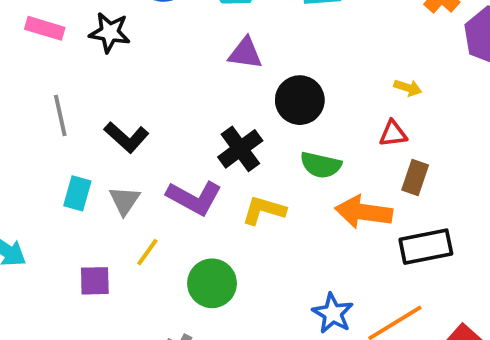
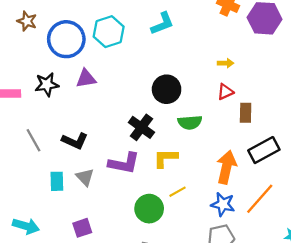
purple triangle: (245, 53) -> (86, 79), moved
orange arrow: (364, 212) -> (226, 167), moved, turned 112
yellow line: (147, 252) -> (177, 192), moved, turned 42

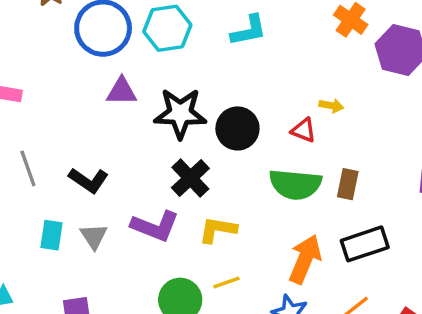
black star: (47, 84) -> (180, 113), moved, size x1.4
red triangle: (225, 92) -> (304, 130), moved, turned 36
green semicircle: (190, 122) -> (295, 184), moved, size x1.4

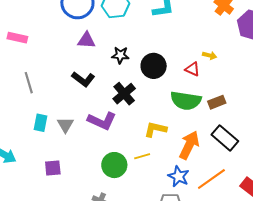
black star: (180, 113) -> (120, 55), size x0.6
black L-shape: (89, 180) -> (83, 79), moved
brown rectangle: (348, 184) -> (217, 102), turned 54
yellow L-shape: (218, 230) -> (155, 129), moved
black rectangle: (365, 244) -> (225, 138), turned 56

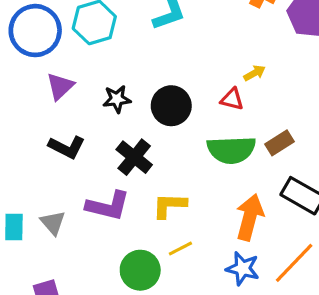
purple triangle: (86, 40) -> (60, 86), turned -36
yellow arrow: (210, 55) -> (255, 73), turned -32
yellow L-shape: (155, 129) -> (169, 205), moved

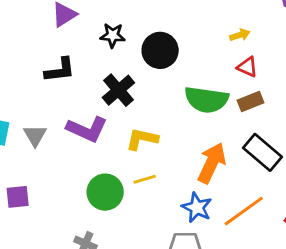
red triangle: (232, 99) -> (247, 67), moved
black L-shape: (67, 147) -> (60, 70), turned -44

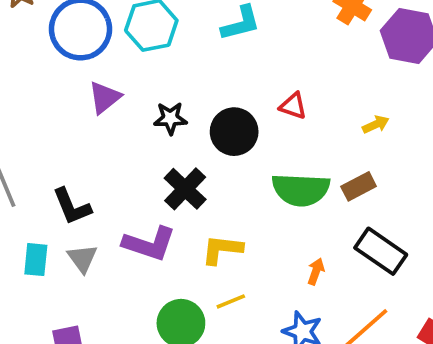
yellow arrow: (240, 35) -> (376, 124), moved
red triangle: (247, 67) -> (293, 106), moved
black L-shape: (60, 70) -> (72, 206), moved, turned 80
orange arrow: (212, 163) -> (316, 271), size x0.5

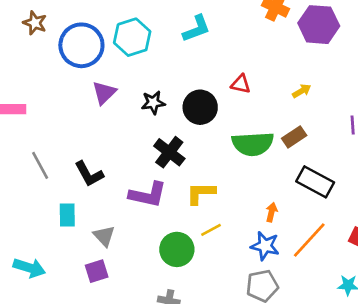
gray triangle: (82, 258) -> (104, 236), moved
orange arrow: (316, 271) -> (271, 212), moved

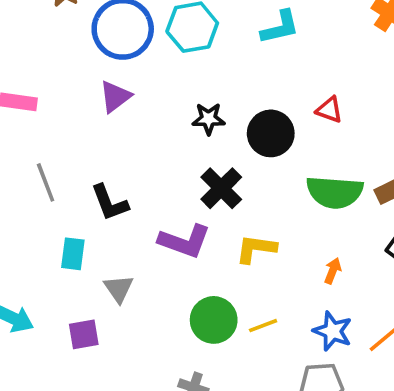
purple triangle: (104, 93) -> (115, 97), moved
orange arrow: (271, 212) -> (333, 271), moved
yellow line: (211, 230) -> (263, 326), moved
purple square: (97, 271) -> (84, 334), moved

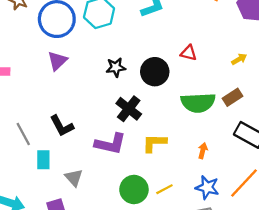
gray line: (46, 182) -> (23, 134), moved

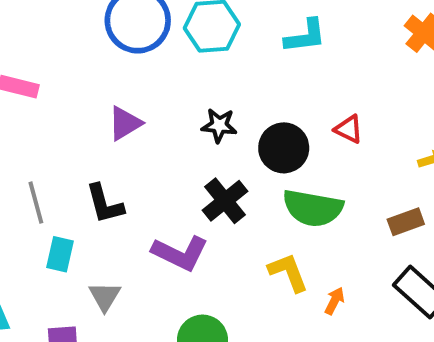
purple triangle: (57, 61) -> (125, 123), moved
green semicircle: (198, 103) -> (313, 208), moved
yellow L-shape: (154, 143) -> (288, 272), moved, turned 55

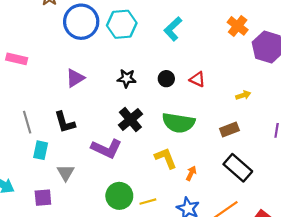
cyan L-shape: (305, 36) -> (173, 29), turned 145
black circle: (284, 148) -> (166, 79), moved, size x0.6

